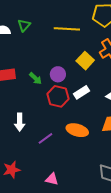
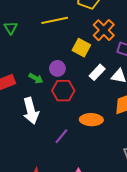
white rectangle: (81, 92) -> (97, 72), moved
white arrow: (20, 122) -> (31, 111), moved, size x1.4

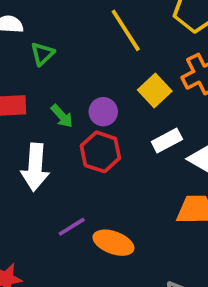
yellow line: (55, 20) -> (126, 30), turned 50
green triangle: (11, 28) -> (42, 54), moved
orange ellipse: (91, 120) -> (113, 243), moved

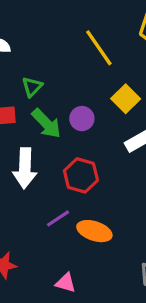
green triangle: (42, 54) -> (32, 87), moved
green arrow: (62, 116) -> (46, 123), size x1.5
red hexagon: (100, 152) -> (81, 175), moved

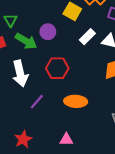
purple line: (58, 218) -> (37, 102), moved

